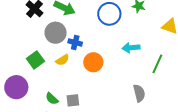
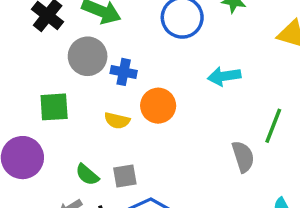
green square: (35, 60) -> (54, 107), turned 36
yellow semicircle: (62, 60) -> (117, 120), moved, turned 48
green line: (157, 64) -> (273, 126), moved

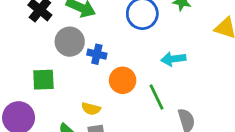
yellow semicircle: (117, 120) -> (91, 109), moved
green line: (273, 126) -> (157, 97), moved, turned -48

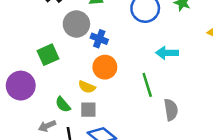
green square: (43, 80) -> (48, 55), turned -30
orange circle: (123, 80) -> (105, 67), moved

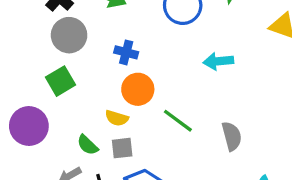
gray circle: (76, 24) -> (69, 35), moved
green line: (147, 85) -> (178, 121), moved, turned -30

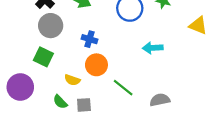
green square: (61, 81) -> (43, 57), turned -36
yellow semicircle: (117, 118) -> (72, 80), moved
gray semicircle: (232, 136) -> (160, 100), turned -90

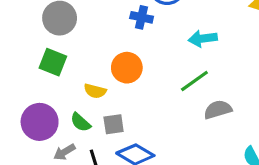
blue cross: (89, 39) -> (142, 17), moved
purple circle: (20, 87) -> (40, 122), moved
green line: (123, 88) -> (194, 81), moved, turned -70

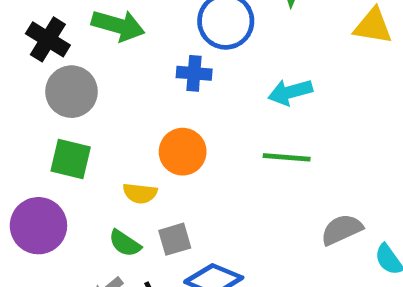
green line: (194, 81) -> (287, 157), turned 48
gray semicircle: (218, 110) -> (342, 230), moved
purple circle: (40, 122) -> (38, 226), moved

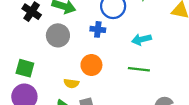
gray circle: (72, 92) -> (58, 35), moved
green square: (71, 159) -> (25, 68), moved

